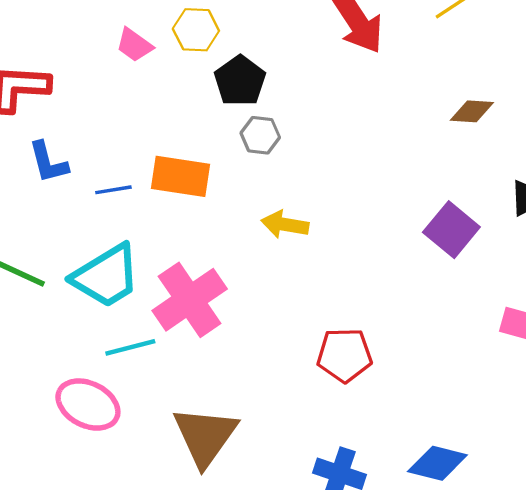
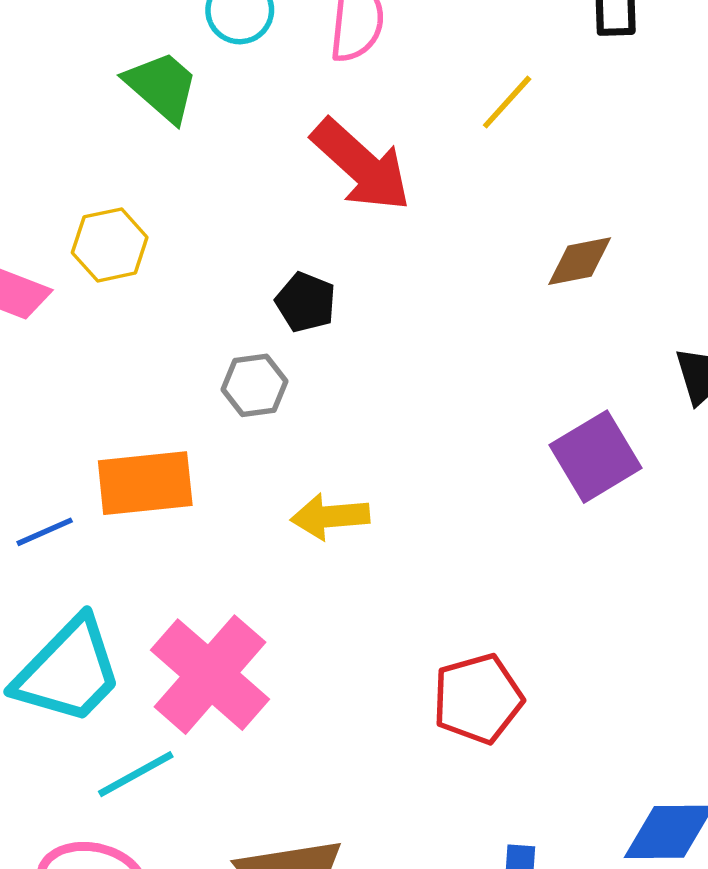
black pentagon: (240, 81) -> (306, 302), moved, size x0.7
purple square: (451, 230) -> (596, 457), turned 34

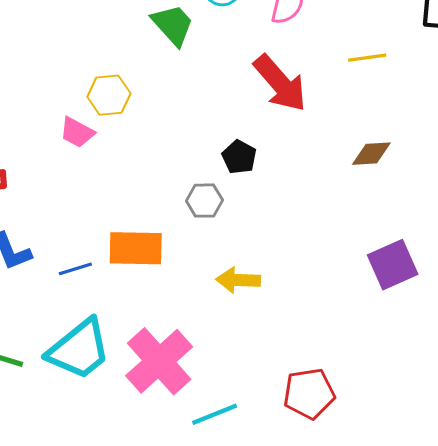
yellow line: (507, 102) -> (367, 58), turned 33
yellow hexagon: (110, 245) -> (109, 95), moved
brown diamond: (580, 261) -> (371, 154), moved
cyan line: (136, 774) -> (215, 414), moved

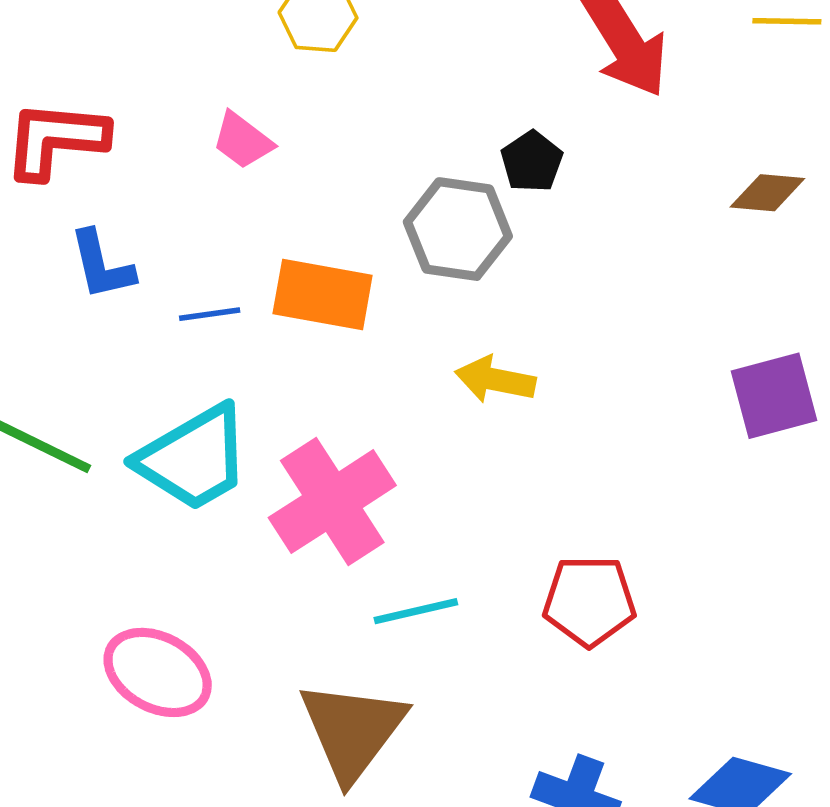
pink trapezoid: (77, 132) -> (243, 141), moved
gray hexagon: (204, 201) -> (458, 229), size x1.6

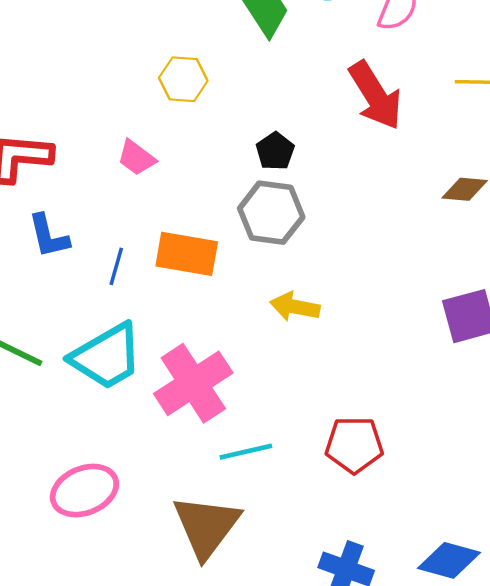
black pentagon: (532, 162) -> (275, 151), moved
blue line: (210, 314) -> (116, 266), turned -66
pink ellipse: (158, 672) -> (84, 491), turned -50

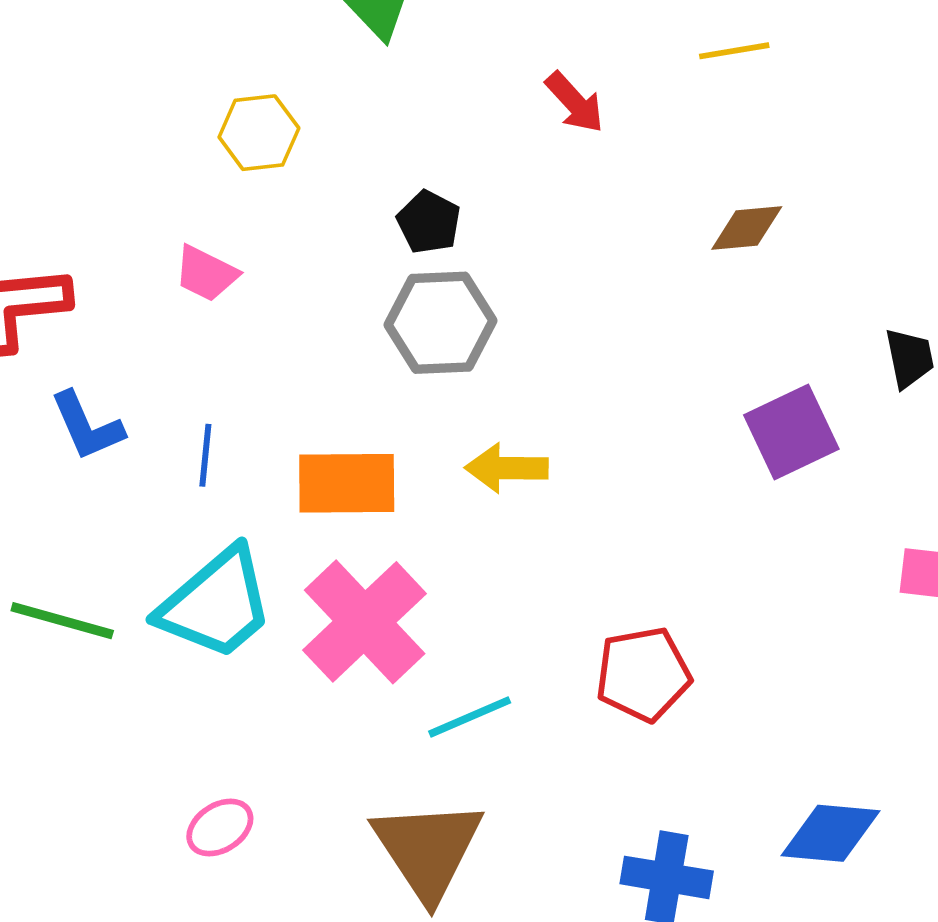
red arrow: (375, 95) -> (575, 102), size x0.6
orange rectangle: (187, 254) -> (347, 483), moved
pink ellipse: (84, 491) -> (220, 827), size x0.6

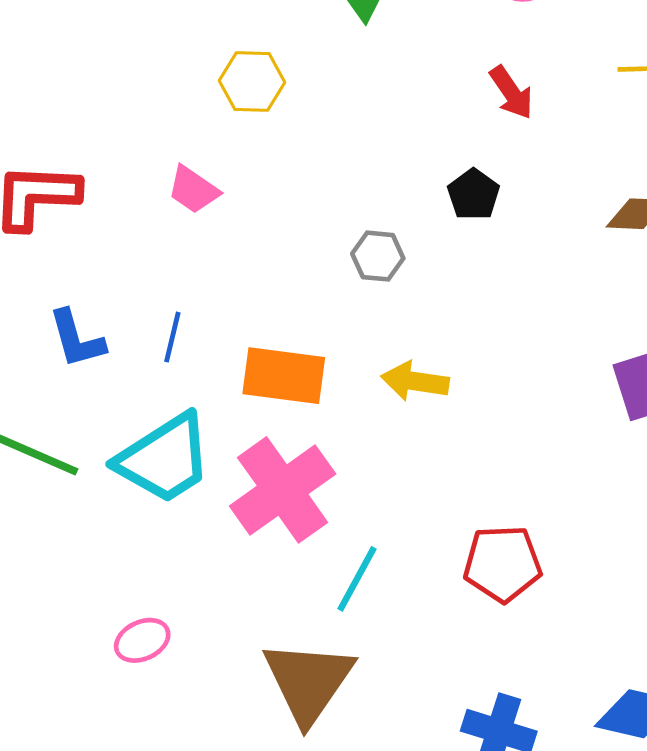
black pentagon: (429, 222) -> (474, 195), moved
gray hexagon: (440, 323) -> (378, 256), size x0.6
blue L-shape: (87, 426) -> (77, 339), moved
cyan line: (470, 717) -> (357, 579), turned -46

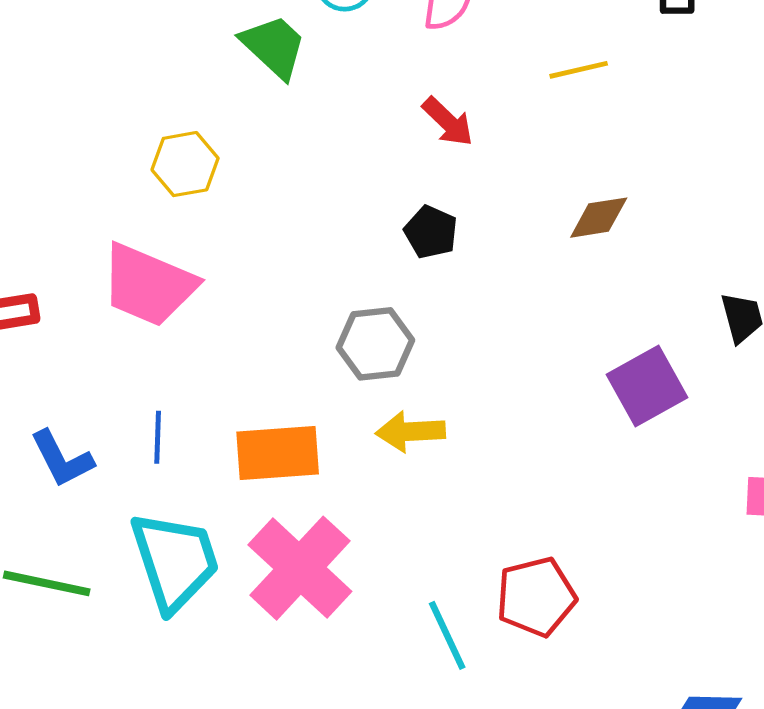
pink trapezoid: (193, 190) -> (148, 285), size x1.8
gray hexagon: (378, 256) -> (375, 344), moved, size x1.4
cyan trapezoid: (164, 459) -> (175, 561), turned -64
cyan line: (357, 579) -> (447, 635), moved, turned -42

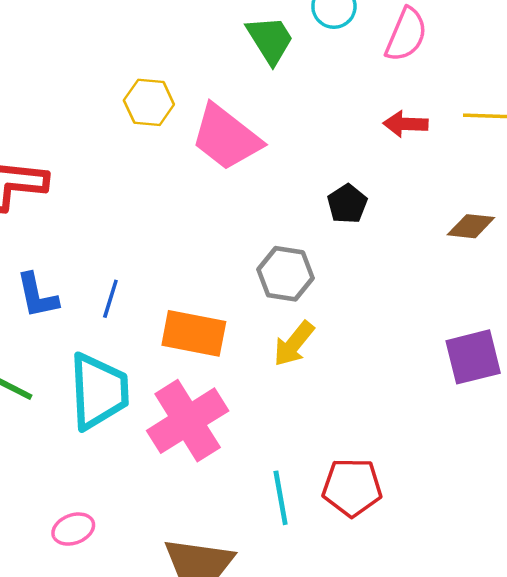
red arrow: (448, 122) -> (406, 124), moved, turned 123
yellow hexagon: (185, 164) -> (149, 102), moved
pink trapezoid: (148, 285) -> (226, 137), moved
yellow arrow: (411, 432) -> (294, 344), turned -63

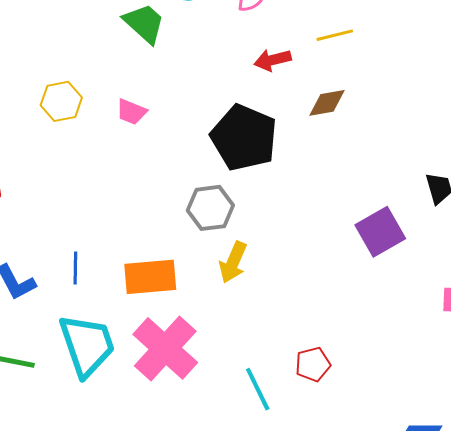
pink trapezoid: (226, 137) -> (131, 112), size x0.5
black pentagon: (347, 204) -> (244, 138), size x2.0
brown diamond: (471, 226) -> (327, 103), moved
red pentagon: (352, 487) -> (313, 364), size x0.7

